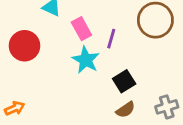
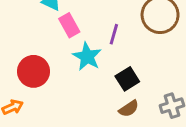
pink rectangle: (81, 29) -> (69, 25), moved
red circle: (25, 46) -> (34, 71), moved

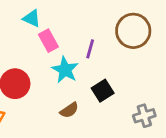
brown semicircle: (129, 109) -> (69, 110), moved

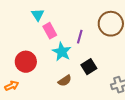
cyan triangle: (32, 18) -> (38, 15), turned 32

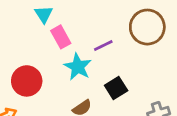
purple line: (80, 37) -> (103, 45), turned 48

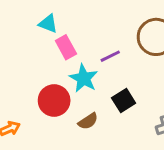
cyan triangle: (44, 14) -> (48, 24), turned -36
red circle: (27, 81) -> (54, 100), moved

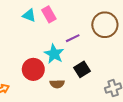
pink rectangle: (66, 47) -> (49, 14), moved
brown semicircle: (88, 121) -> (57, 84), turned 32

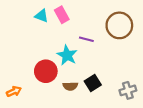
purple line: (73, 38) -> (86, 39), turned 40
black square: (82, 69) -> (93, 83), moved

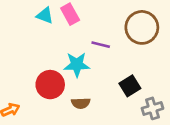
cyan star: (67, 55) -> (77, 65), turned -30
black square: (93, 83) -> (130, 86), moved

